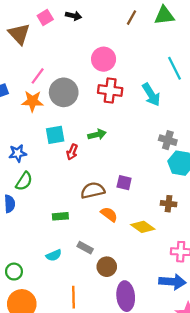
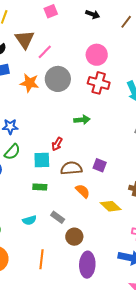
black arrow: (73, 16) -> (93, 14), moved
brown triangle: (19, 34) -> (25, 39), moved
pink line: (38, 76) -> (45, 52), moved
cyan square: (55, 135) -> (42, 160), moved
red arrow: (72, 152) -> (57, 144), moved

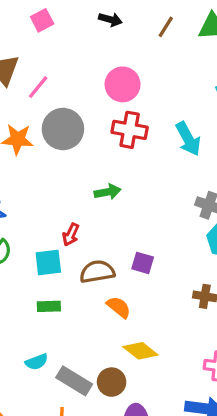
yellow diamond: (111, 206) -> (140, 351), moved
gray rectangle: (58, 217) -> (74, 381), moved, size x1.5

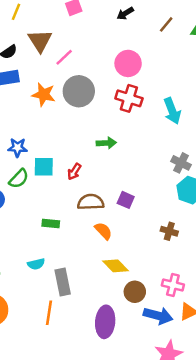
black arrow: (110, 20) -> (125, 13), turned 126
cyan square: (48, 262) -> (44, 167), moved
gray rectangle: (74, 381) -> (63, 282), turned 40
brown circle: (112, 382) -> (135, 292), moved

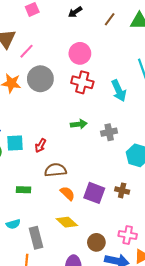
green arrow: (106, 143) -> (79, 124), moved
gray cross: (181, 163) -> (109, 132), moved, turned -35
purple square: (126, 200) -> (94, 193), moved, size x1.5
yellow diamond: (115, 266) -> (67, 222), moved

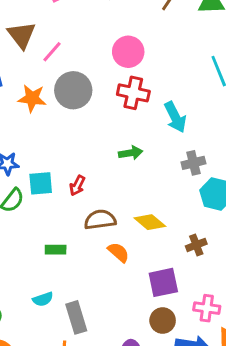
cyan arrow: (119, 91) -> (175, 117), moved
gray cross: (109, 132) -> (193, 163), moved
brown cross: (122, 190) -> (196, 245), turned -32
purple square: (94, 193) -> (163, 282), moved, turned -30
yellow diamond: (67, 222) -> (150, 222), moved

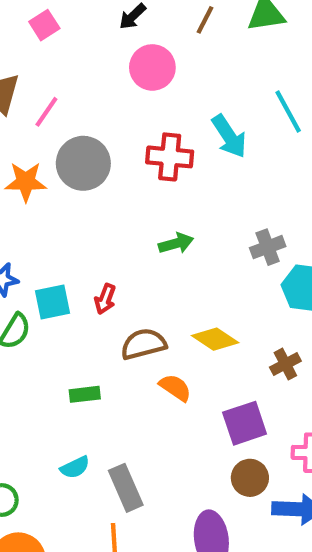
pink circle: (128, 52) -> (152, 67), moved
cyan arrow: (175, 117) -> (229, 136), moved

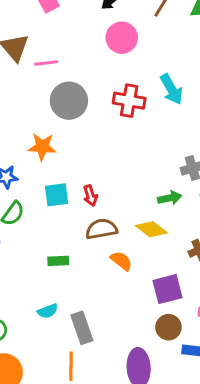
pink line: (46, 112) -> (46, 63), turned 45
orange star: (26, 182) -> (42, 147), moved
green arrow: (176, 243) -> (170, 198), moved
red arrow: (105, 299) -> (90, 196), moved, turned -42
cyan square: (52, 302) -> (57, 195), moved

